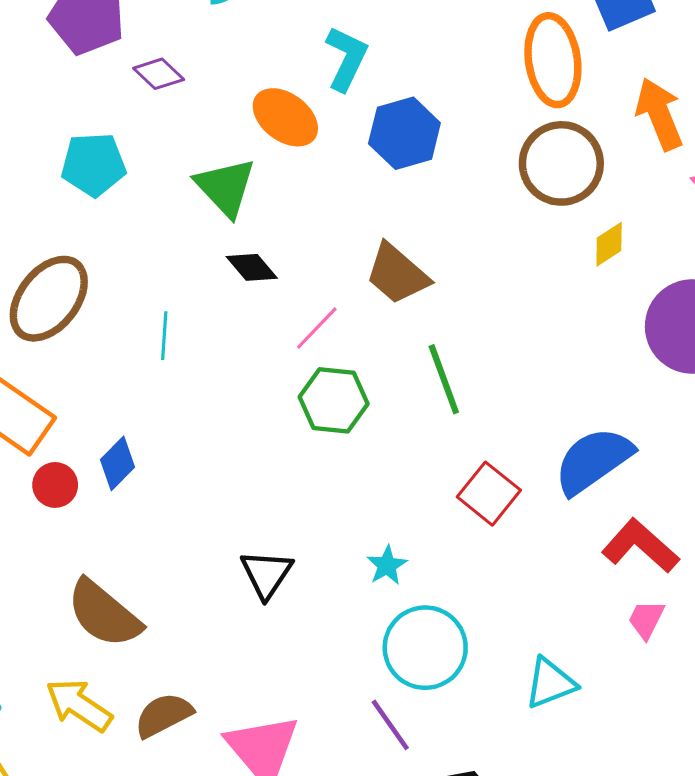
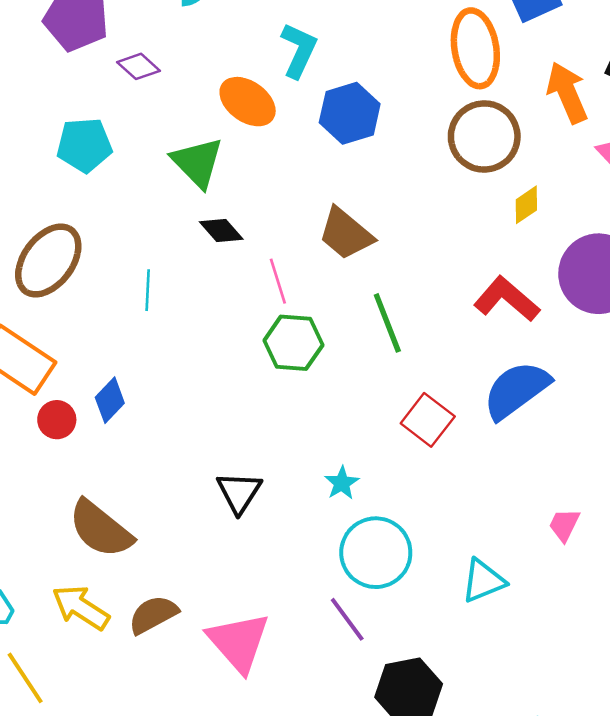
pink line: (317, 328) -> (278, 281), turned -60
red L-shape: (640, 546) -> (507, 299), moved

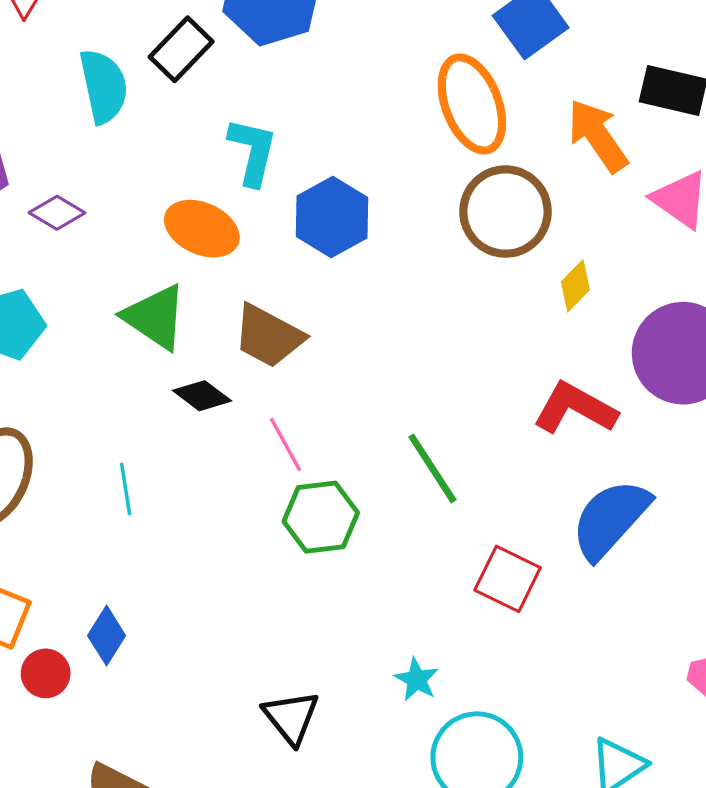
brown trapezoid: (346, 234) -> (268, 336), moved

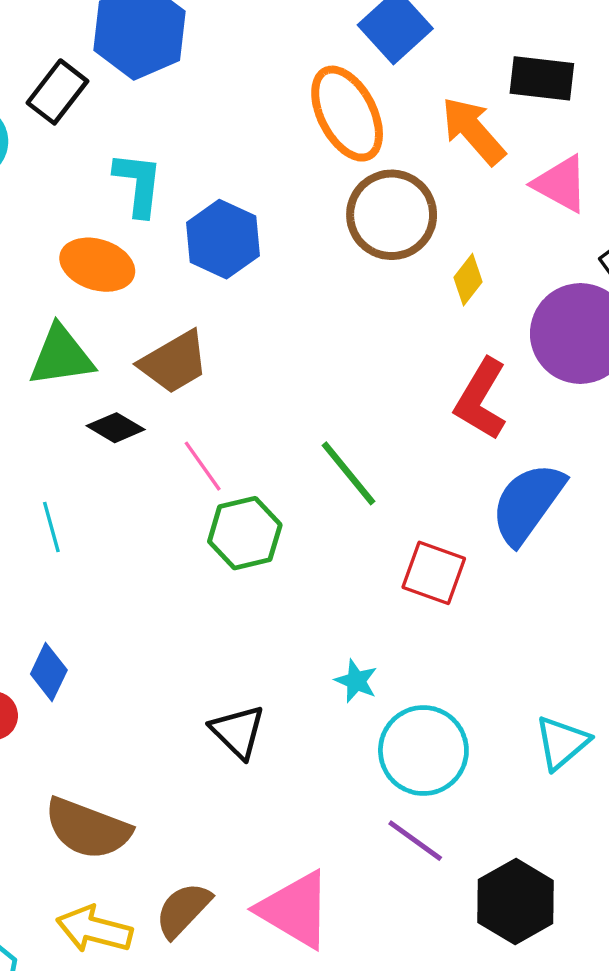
green triangle: (155, 317) -> (61, 356), turned -36
brown trapezoid: (268, 336) -> (174, 362), turned -52
red L-shape: (575, 408) -> (481, 399), turned -82

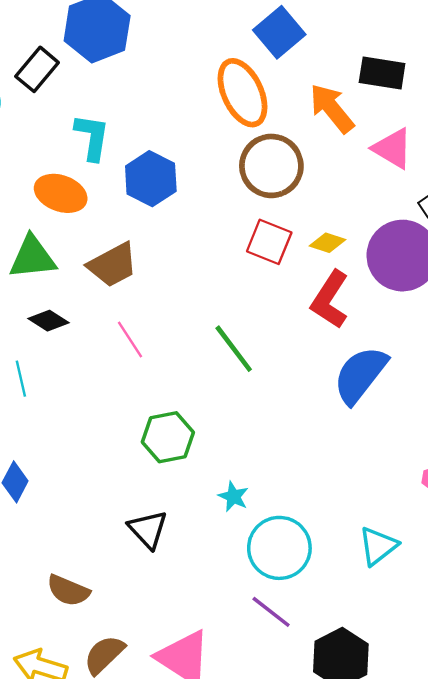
yellow diamond: (468, 280) -> (328, 243), moved, turned 68
black diamond: (116, 428) -> (49, 321), moved
green hexagon: (245, 533) -> (168, 437), moved
red square: (434, 573) -> (269, 242), moved
brown semicircle: (88, 829) -> (68, 591), moved, size x0.7

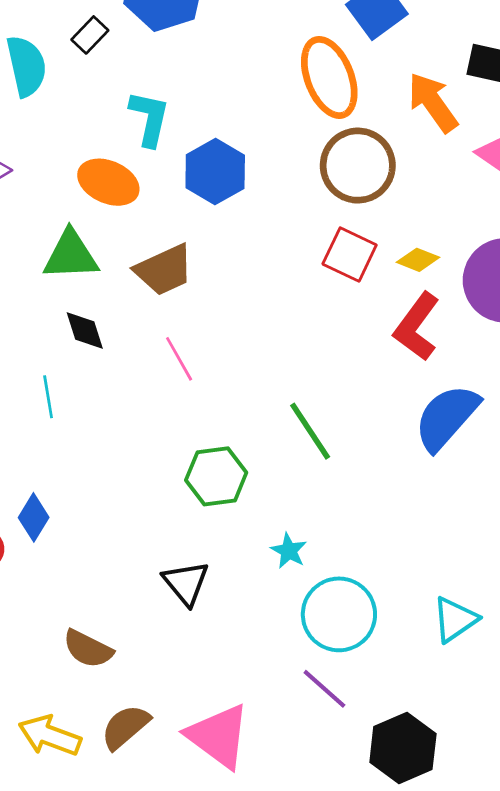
black rectangle: (37, 69) -> (90, 35), size x0.7
black diamond: (49, 321) -> (85, 331), turned 36
green line: (234, 349) -> (310, 431), moved

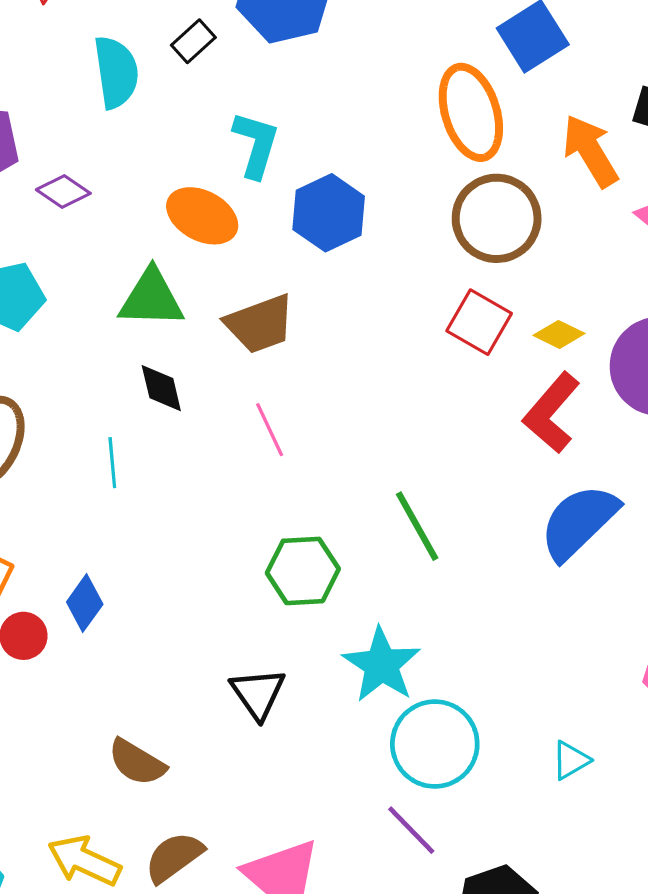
cyan star: (289, 551) -> (382, 665), size x1.8
cyan triangle: (455, 620) -> (571, 760), size x0.7

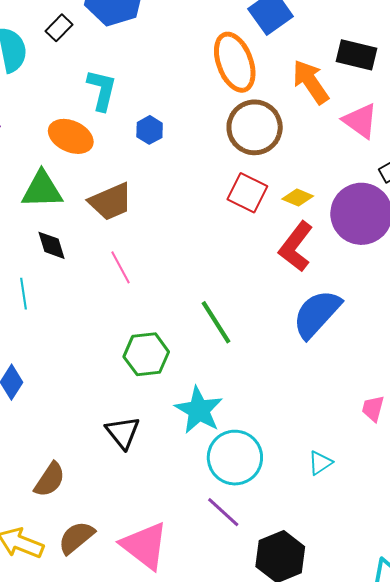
blue hexagon: (329, 213) -> (150, 130), size x0.6
brown semicircle: (137, 762) -> (50, 480), turned -84

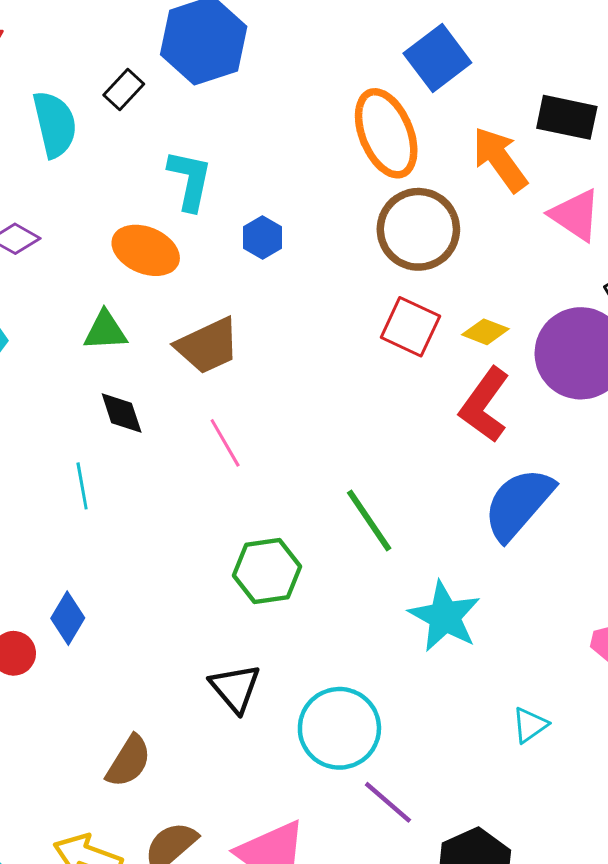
green triangle: (42, 190) -> (105, 331), size x0.7
cyan star: (199, 410) -> (445, 616), moved
cyan circle: (235, 458) -> (339, 728), moved

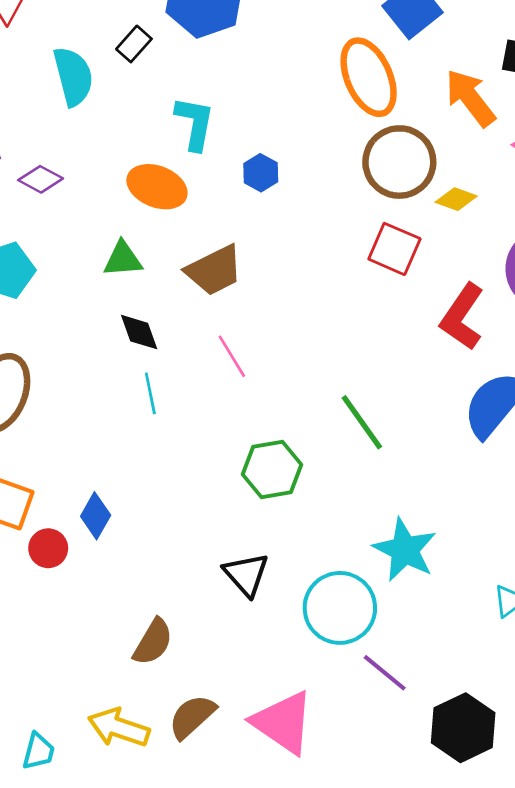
yellow diamond: (485, 332) -> (456, 199), moved
cyan line: (82, 486) -> (150, 393), moved
cyan star: (445, 616) -> (405, 550), moved

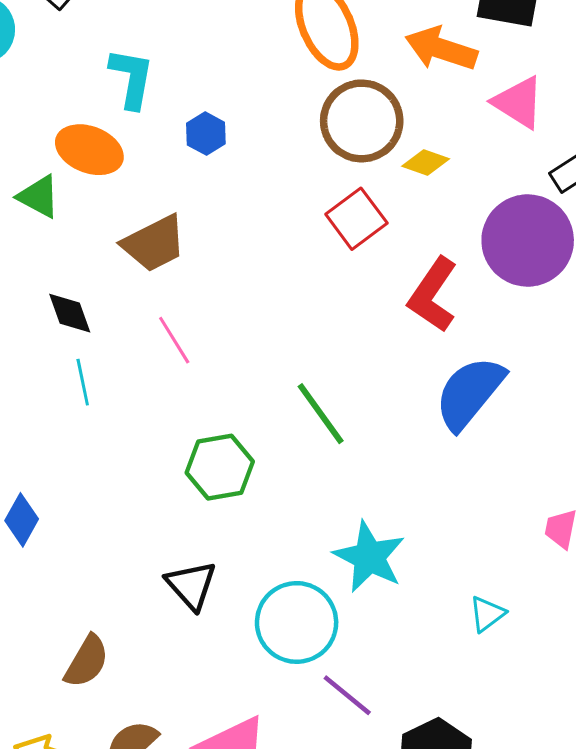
orange arrow: (470, 98) -> (441, 49), turned -34
red square: (394, 249) -> (356, 219), turned 30
green triangle: (123, 259) -> (39, 197), moved, turned 33

